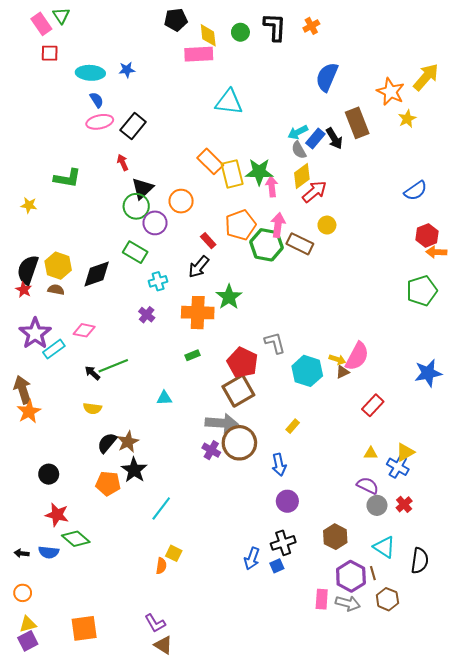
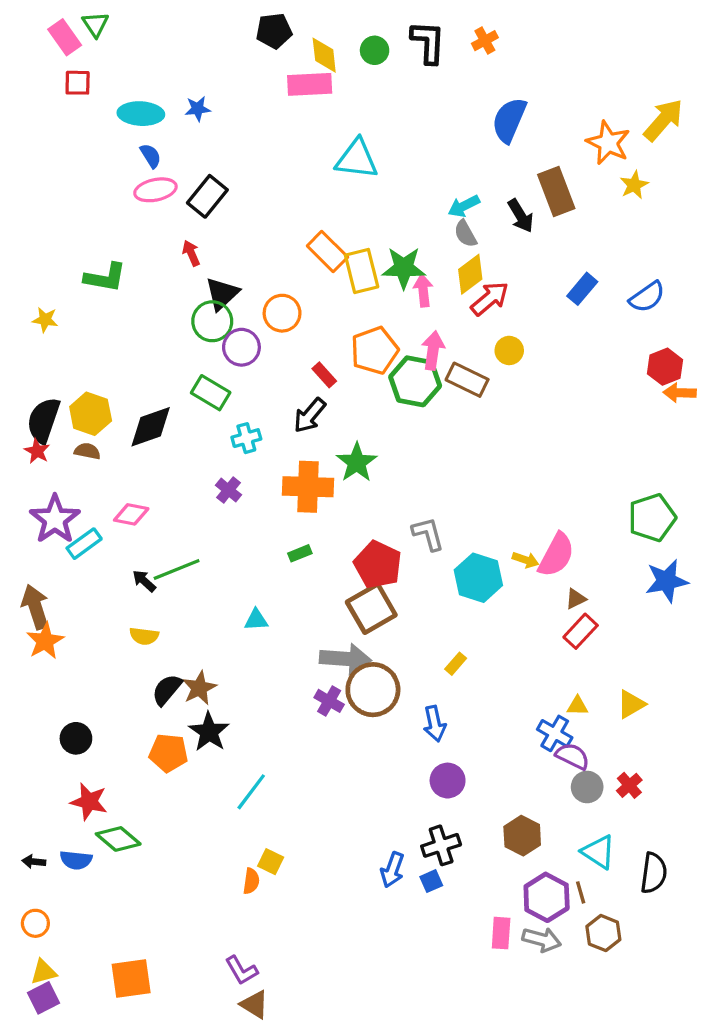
blue rectangle: (315, 139) -> (582, 289), moved
green pentagon: (422, 291) -> (652, 518), moved
brown triangle: (343, 372) -> (576, 599), moved
blue cross: (398, 467) -> (555, 733), moved

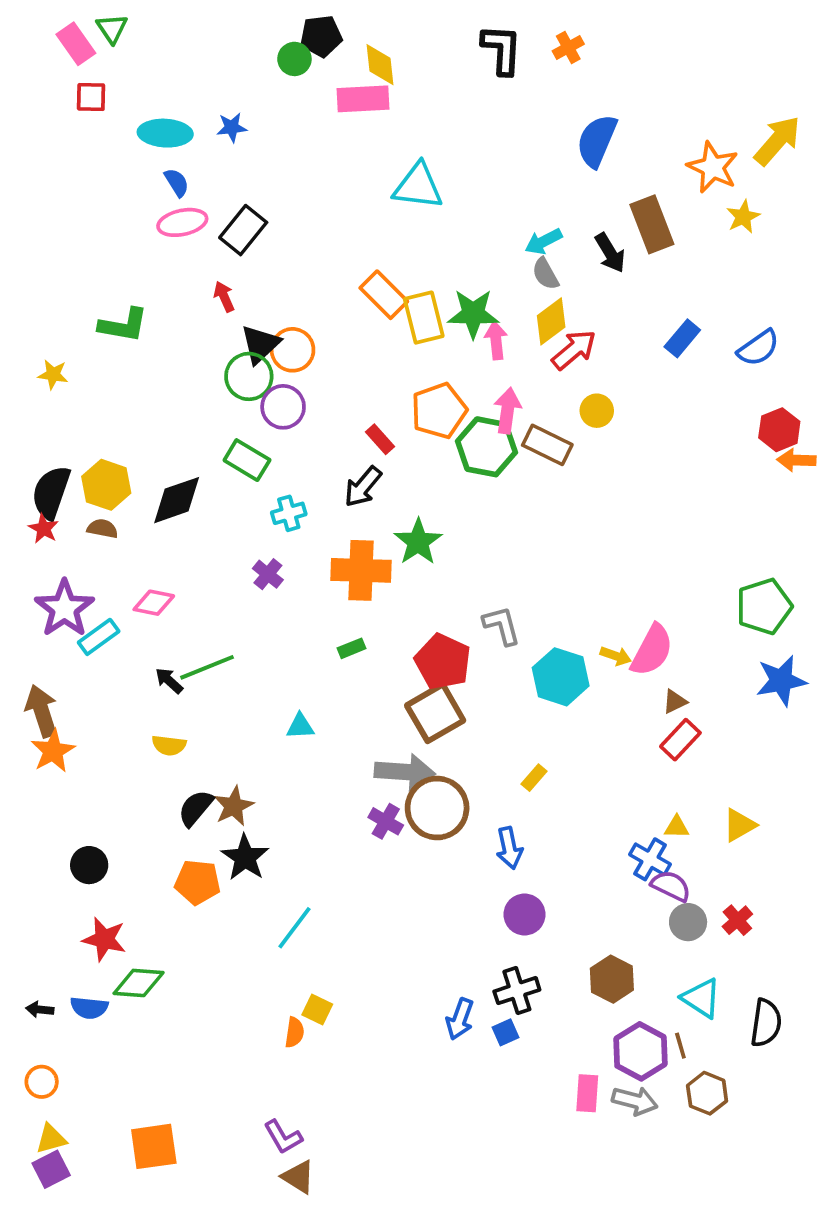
green circle: (375, 50) -> (294, 59), moved
orange circle: (282, 313) -> (293, 350), moved
green diamond: (118, 839) -> (139, 983), turned -36

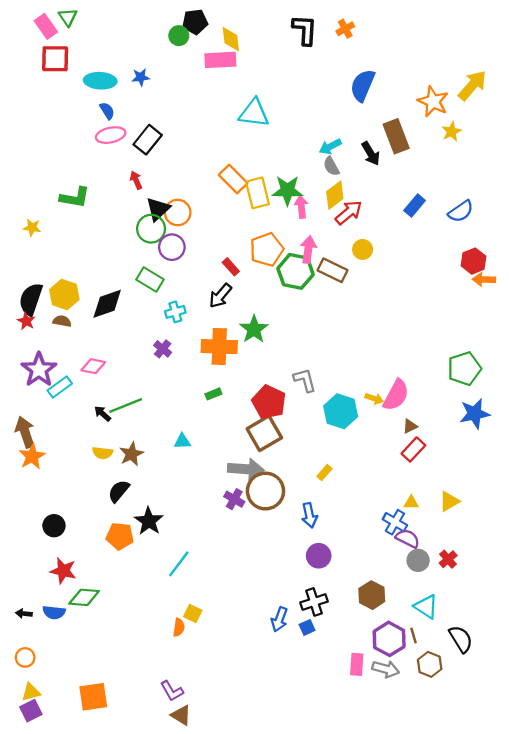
red square: (91, 97) -> (55, 59), size x1.5
brown star: (234, 806) -> (131, 454), moved
black semicircle: (766, 1023) -> (461, 639), moved, turned -40

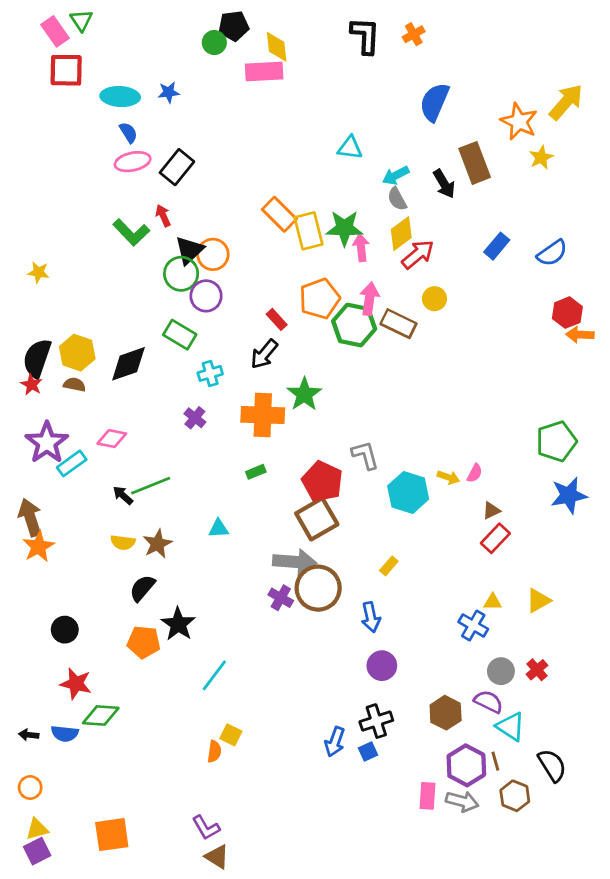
cyan triangle: (254, 113) -> (350, 148), moved, size x0.7
green L-shape: (75, 197) -> (131, 232), moved, turned 36
pink semicircle: (396, 395) -> (475, 473), size x0.5
purple semicircle: (408, 538) -> (488, 702), moved

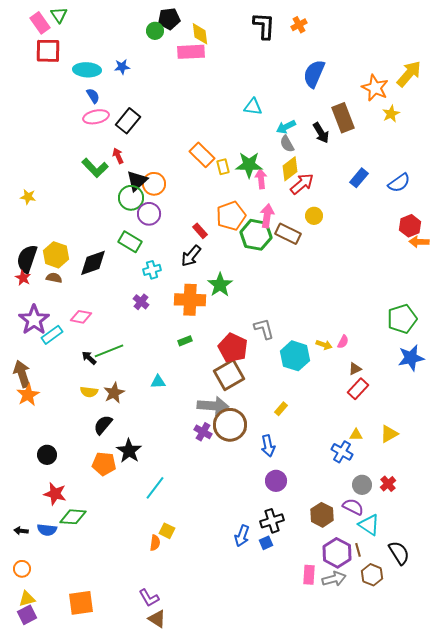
yellow rectangle: (308, 231) -> (223, 167), size x0.6
gray arrow: (462, 801) -> (334, 579), turned -30

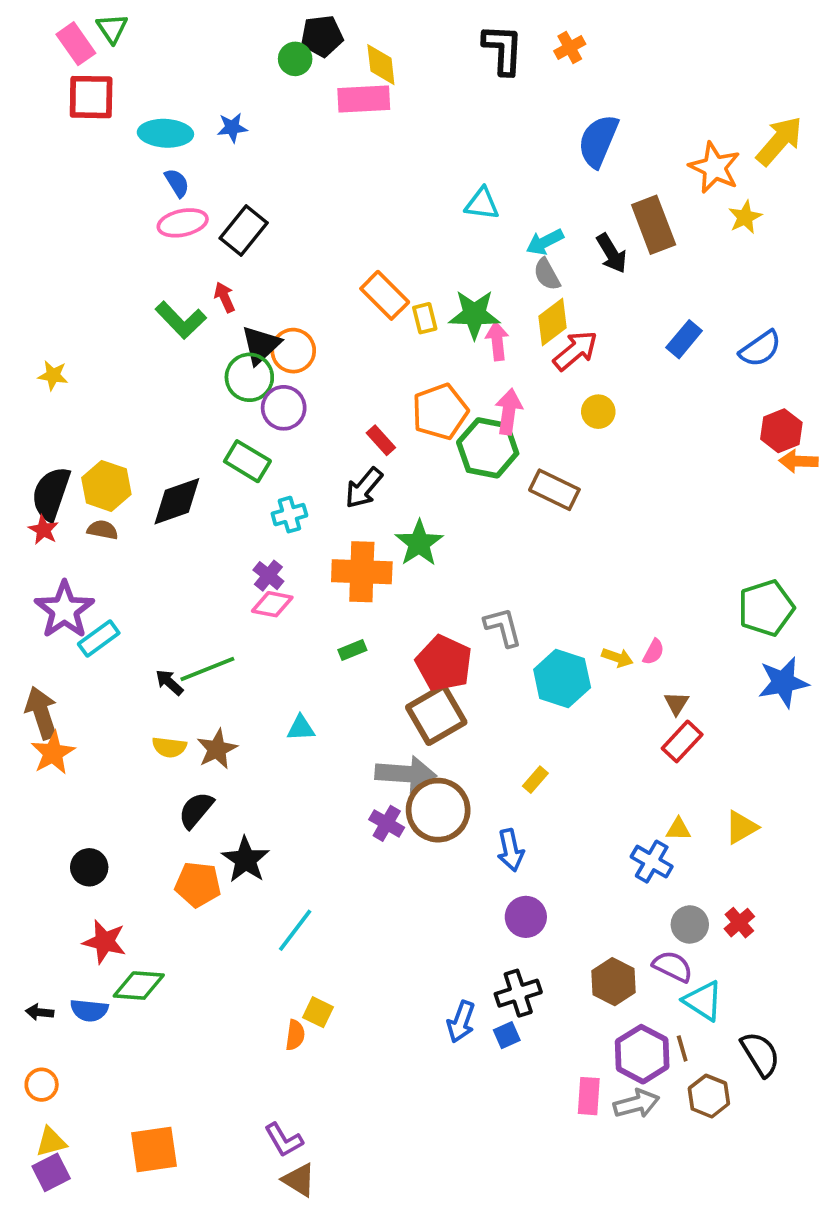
brown rectangle: (288, 234) -> (554, 490), moved
pink diamond: (81, 317) -> (272, 604), moved
brown triangle: (355, 369) -> (676, 703), turned -32

